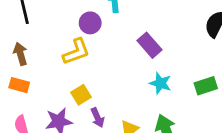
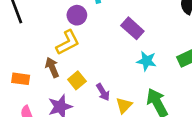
brown arrow: (20, 54) -> (52, 67), moved
purple arrow: (98, 118) -> (103, 92), moved

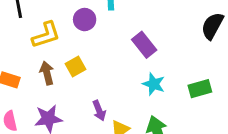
yellow L-shape: (68, 42) -> (46, 35), moved
yellow square: (77, 80) -> (76, 67), moved

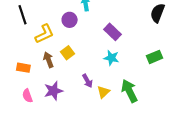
cyan star: (154, 84) -> (111, 58), moved

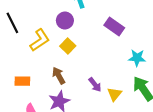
yellow square: (67, 53) -> (68, 46), moved
cyan star: (111, 58) -> (137, 58), moved
brown arrow: (48, 60) -> (59, 76), moved

